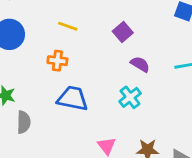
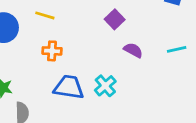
yellow line: (68, 26) -> (45, 15), moved
cyan cross: (130, 97) -> (105, 86), moved

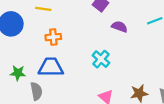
blue trapezoid: (69, 87) -> (51, 67), moved

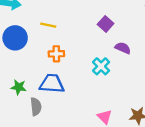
cyan cross: (101, 59) -> (101, 66), moved

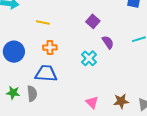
blue circle: (15, 38) -> (14, 52), moved
purple semicircle: (123, 48) -> (108, 42), turned 32
green star: (19, 87) -> (13, 93), moved

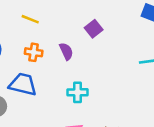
purple semicircle: (108, 42) -> (66, 51), moved
cyan cross: (89, 58) -> (78, 92), moved, turned 35

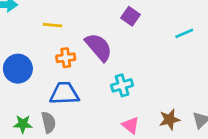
purple square: (94, 29) -> (131, 16), moved
purple semicircle: (66, 51) -> (99, 47), size x1.6

